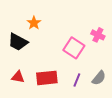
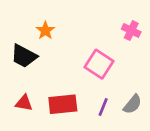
pink cross: (98, 35) -> (131, 31), moved

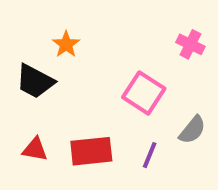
gray semicircle: (133, 104) -> (192, 130), moved

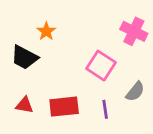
pink cross: (190, 44) -> (134, 31), size x1.4
purple line: (150, 155) -> (105, 109), turned -30

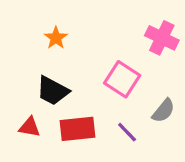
black trapezoid: (24, 57) -> (53, 91), moved
purple line: (105, 109) -> (127, 132), turned -36

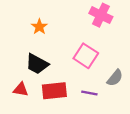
pink cross: (162, 38) -> (101, 15), moved
purple line: (127, 132) -> (89, 93), turned -35

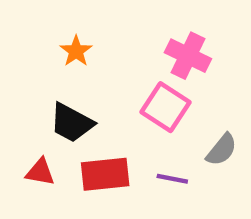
pink cross: (101, 15) -> (188, 56), moved

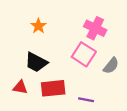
gray semicircle: (222, 150) -> (111, 66), moved
purple line: (172, 179) -> (86, 100), moved

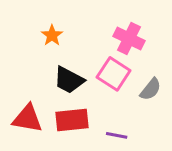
black trapezoid: (36, 62) -> (69, 80), moved
red triangle: (20, 87) -> (27, 118), size x1.5

